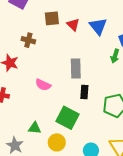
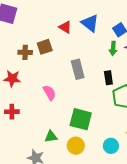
brown square: (52, 18) -> (45, 47), moved
pink semicircle: (43, 85) -> (49, 93), turned -133
black rectangle: (84, 92) -> (108, 78), moved

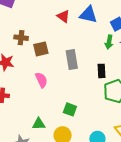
blue triangle: (90, 23) -> (88, 15), turned -30
brown square: (45, 47) -> (41, 49), moved
green square: (81, 119) -> (70, 109), size x0.6

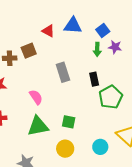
brown square: (41, 49) -> (29, 51), moved
green triangle: (39, 124) -> (38, 126), moved, size x1.6

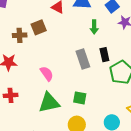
green arrow: (97, 49) -> (94, 27), moved
gray rectangle: (63, 72) -> (83, 59), moved

